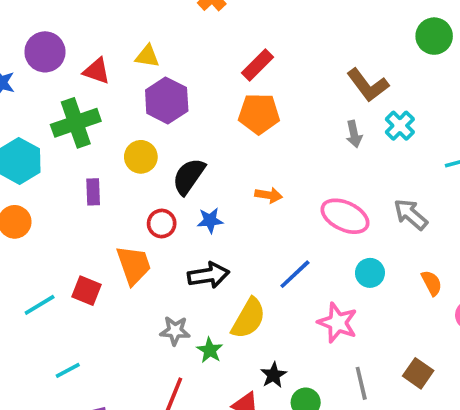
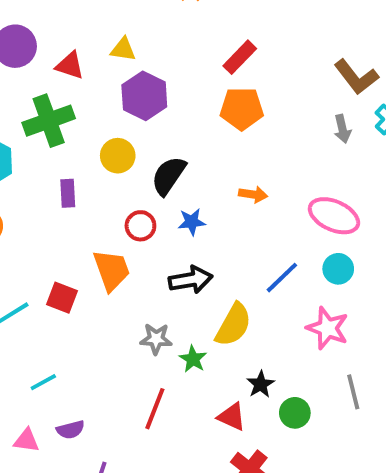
cyan circle: (370, 273) -> (338, 269), moved

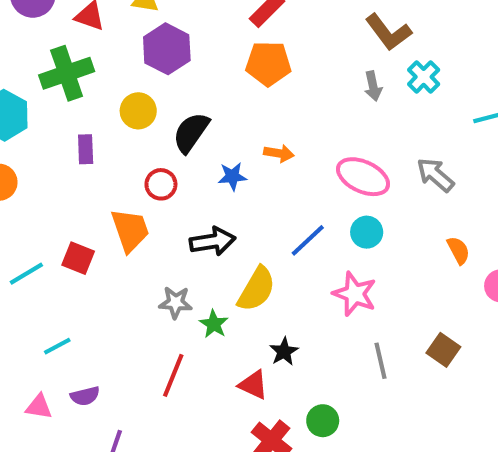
blue star: (192, 222) -> (232, 176), moved
green circle: (295, 413) -> (323, 421), moved

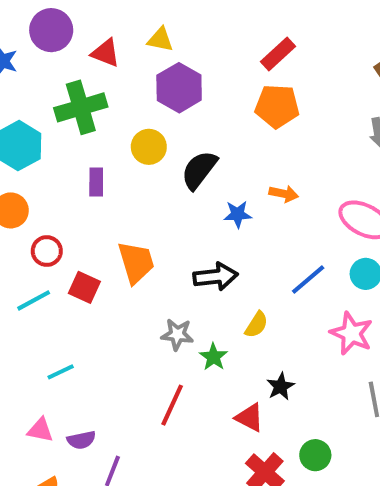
red circle: (161, 184) -> (47, 251), moved
yellow semicircle: (257, 289) -> (256, 325), size x0.6
purple semicircle: (85, 396) -> (81, 440), moved

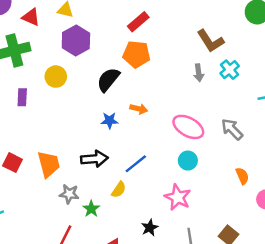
black semicircle: (199, 170) -> (108, 80), moved
orange trapezoid: (136, 262) -> (49, 164), moved
blue line: (308, 280) -> (136, 164), moved
black star: (281, 386) -> (150, 228), moved

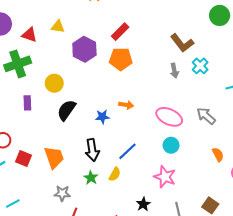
purple hexagon: (76, 40) -> (84, 49), moved
black semicircle: (108, 80) -> (66, 110), moved
black arrow: (94, 159) -> (92, 150), turned 90
gray star: (69, 194) -> (62, 193), moved
green star: (91, 209) -> (91, 178), moved

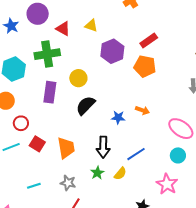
purple rectangle: (27, 103) -> (50, 92), size x1.5
cyan line: (13, 203) -> (34, 186), moved

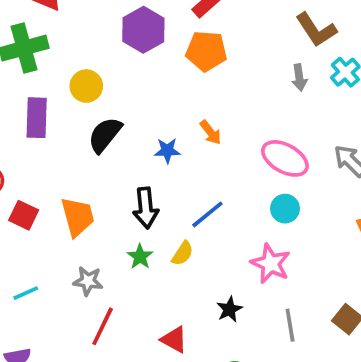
orange arrow: (142, 110) -> (211, 132), turned 40

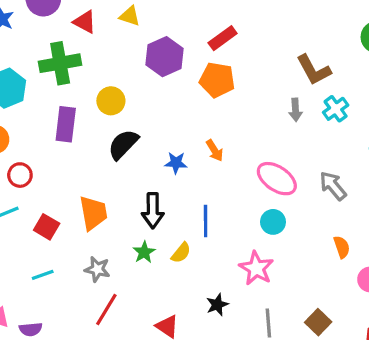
blue line: (207, 214) -> (206, 221), turned -56
red square: (24, 215) -> (47, 227), moved

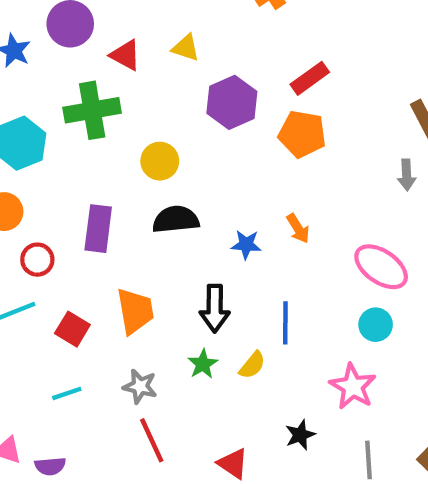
purple rectangle: (66, 124) -> (98, 229), moved
black semicircle: (123, 144) -> (176, 219), turned 40
red line: (106, 310) -> (152, 440), turned -56

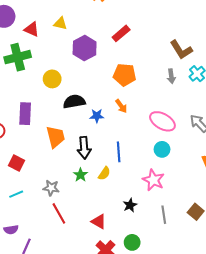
orange pentagon: (302, 134) -> (125, 75), moved
black semicircle: (176, 219) -> (74, 102), moved
orange trapezoid: (135, 311) -> (55, 137), moved

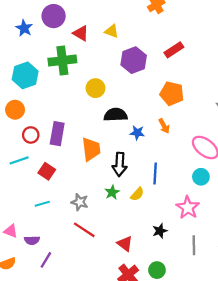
purple rectangle: (25, 114) -> (57, 134), moved
red line: (59, 213) -> (84, 230), turned -35

